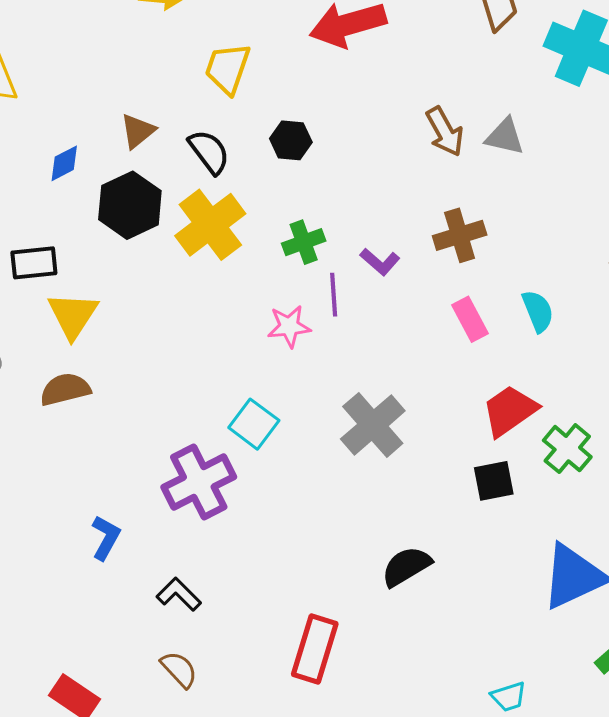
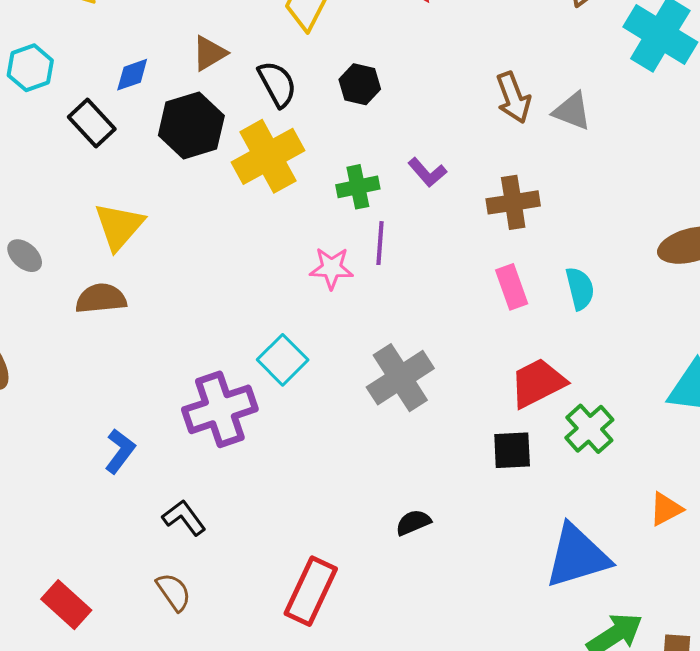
purple L-shape: (380, 262) -> (427, 172), moved
black rectangle: (34, 263) -> (92, 123), moved, turned 45
black semicircle: (406, 566) -> (413, 522), size x0.7

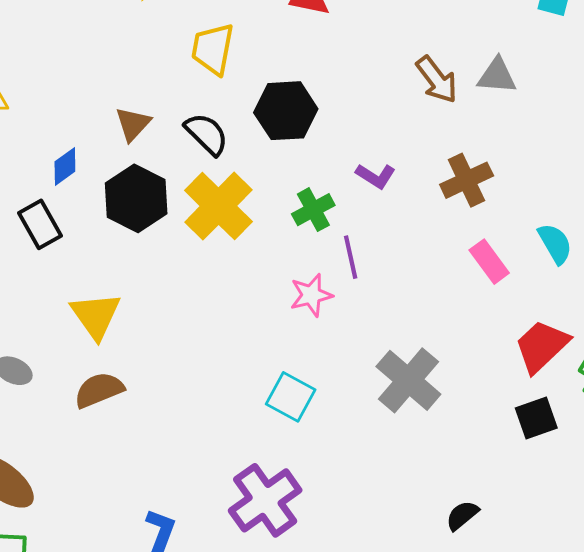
black hexagon: (360, 84) -> (286, 111), size x1.5
black rectangle: (92, 123) -> (40, 224), turned 30
purple cross: (220, 409) -> (265, 500), moved

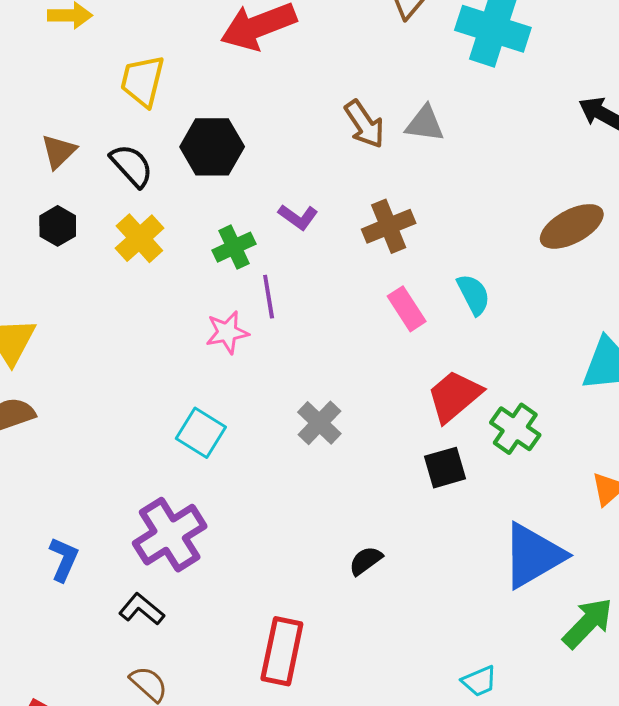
black hexagon: (136, 198) -> (58, 226), size x0.6
yellow cross: (218, 206) -> (139, 238), size x0.7
gray cross: (408, 380) -> (319, 423), size x0.7

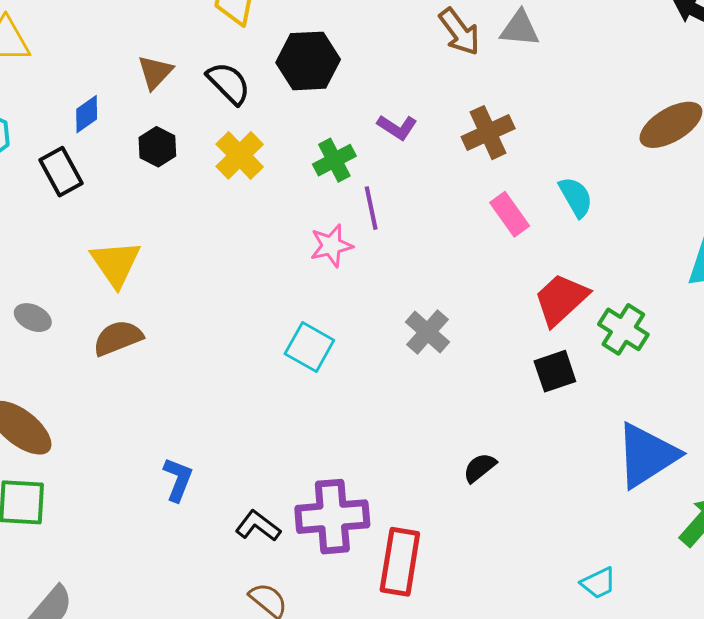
purple cross: (170, 535) -> (332, 517), moved, turned 30

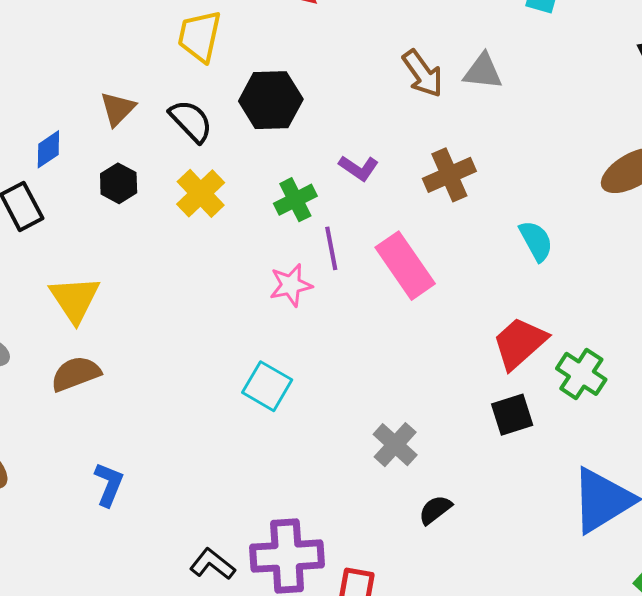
pink rectangle: (510, 214) -> (405, 266), moved, size x1.5
gray cross: (428, 332) -> (395, 445), moved
blue L-shape: (178, 479) -> (109, 484), moved

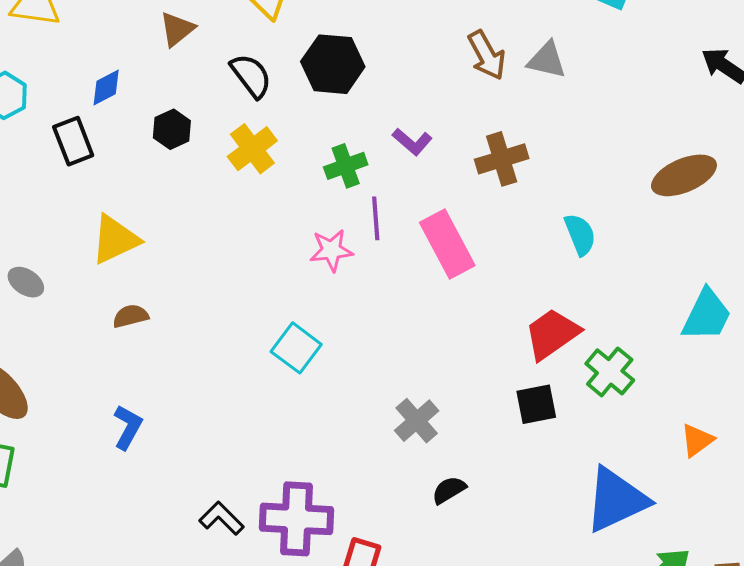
brown triangle: (118, 109) -> (177, 29), moved
yellow triangle: (75, 299) -> (115, 239), turned 32
brown semicircle: (76, 374) -> (131, 316), moved, size x0.7

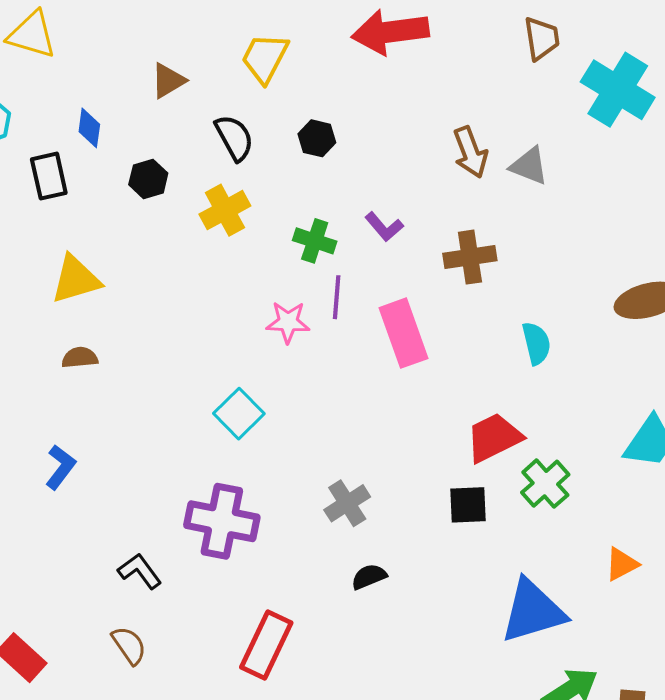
black hexagon: (333, 64) -> (317, 138), size x0.6
blue diamond: (106, 88) -> (89, 128), turned -63
green cross: (346, 166) -> (315, 241), turned 30
purple cross: (296, 519) -> (222, 521), moved

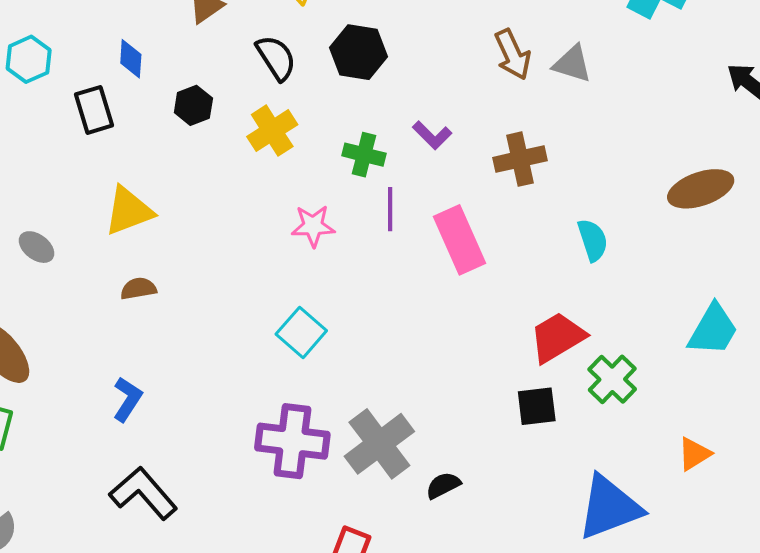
black hexagon: (317, 138) -> (359, 52), size x1.5
pink star: (288, 322) -> (313, 226), moved
gray cross: (347, 503) -> (379, 444), moved, size x1.5
black L-shape: (140, 571) -> (143, 493), moved, size x1.5

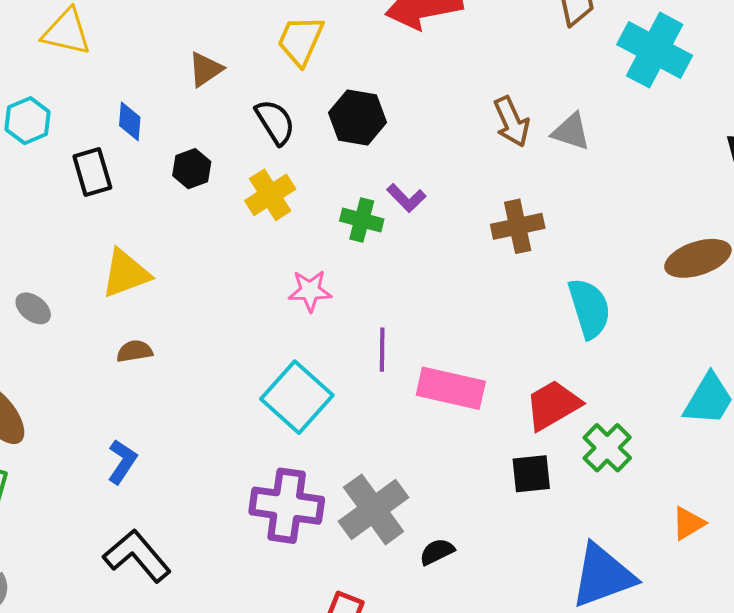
purple L-shape: (432, 135) -> (406, 198), moved
purple line: (390, 209) -> (382, 350), moved
pink rectangle: (460, 240) -> (451, 388), moved, turned -54
cyan semicircle: (593, 240) -> (589, 308), size x1.4
cyan square: (301, 332) -> (297, 397), size x1.4

